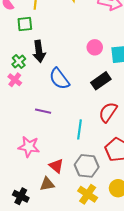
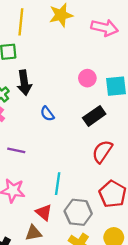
blue semicircle: (59, 79) -> (47, 114), size x0.6
purple line: (43, 111) -> (16, 150), moved
cyan line: (80, 129) -> (58, 184), moved

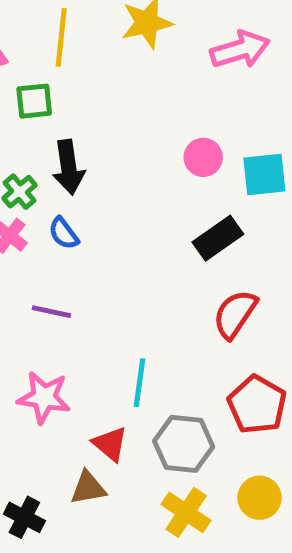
pink arrow: (105, 28) -> (240, 50), turned -30
blue semicircle: (47, 114) -> (64, 233), moved

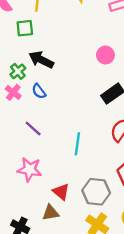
black arrow: (68, 167) -> (41, 60), turned 125
purple line: (51, 312) -> (33, 129), turned 30
cyan line: (140, 383) -> (77, 144), moved

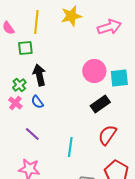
pink circle: (105, 55) -> (94, 71), size x1.5
black arrow: (41, 60) -> (39, 75), turned 50

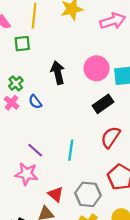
black arrow: (39, 75) -> (58, 73), moved
purple line: (32, 134) -> (35, 150), moved

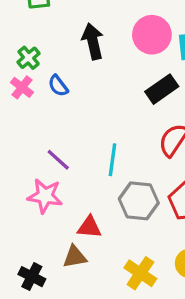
red triangle: (56, 194) -> (89, 227), turned -35
gray hexagon: (88, 194) -> (139, 201), moved

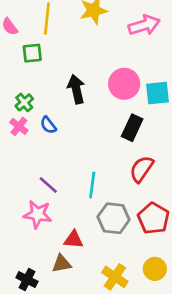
black rectangle: (162, 89) -> (132, 128), turned -30

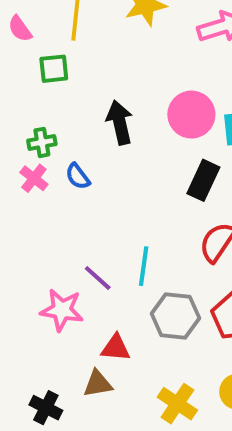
green cross: (24, 102) -> (42, 142), turned 30
purple line: (48, 185) -> (98, 278), moved

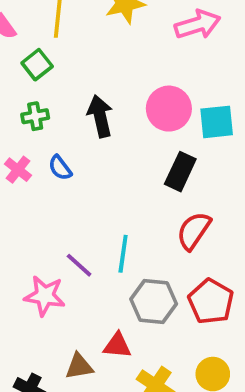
green square: (54, 69) -> (37, 65), turned -32
green cross: (42, 142) -> (35, 116), moved
red triangle: (116, 348) -> (117, 345), moved

